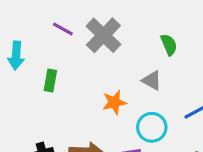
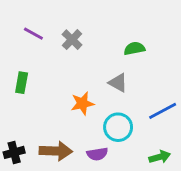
gray cross: (103, 35) -> (72, 40), size x0.6
green semicircle: (169, 45) -> (134, 48), turned -78

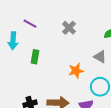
purple line: (33, 34) -> (30, 24), moved

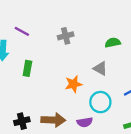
gray cross: (69, 28) -> (66, 36), turned 32

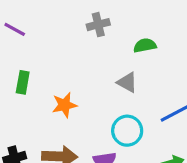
gray cross: (66, 36) -> (98, 25), moved
orange star: (73, 84) -> (64, 105), moved

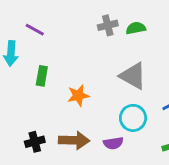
green semicircle: (145, 45) -> (136, 28), moved
gray triangle: (127, 82) -> (133, 76), size x1.5

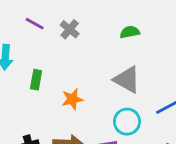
gray cross: (108, 25) -> (70, 29), moved, turned -36
purple line: (35, 30) -> (35, 24), moved

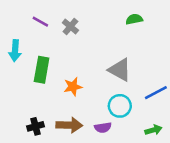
green semicircle: (130, 32) -> (134, 19), moved
green rectangle: (36, 80) -> (42, 70), size x1.5

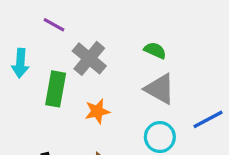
green semicircle: (134, 19) -> (155, 50), moved, turned 35
gray cross: (70, 26) -> (89, 58), moved, size x1.5

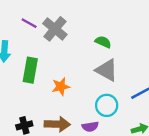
gray cross: (89, 58) -> (55, 29), moved

